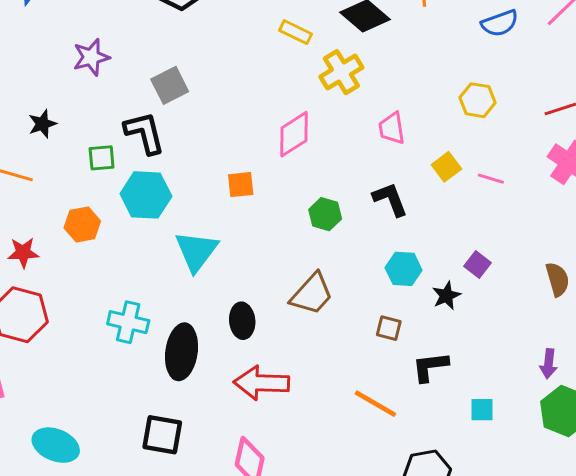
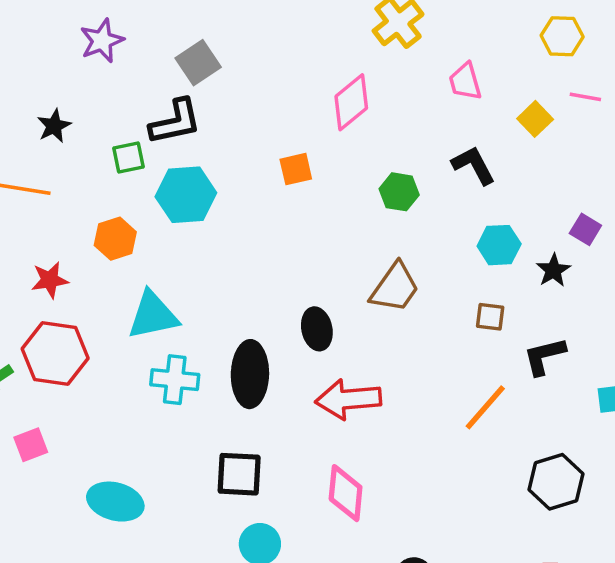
black L-shape: (144, 133) -> (175, 122), turned 99
pink line: (491, 179) -> (585, 97), moved
cyan triangle: (196, 251) -> (153, 315), moved, turned 48
cyan cross: (128, 322) -> (175, 380), moved
orange line: (375, 404) -> (485, 407), turned -72

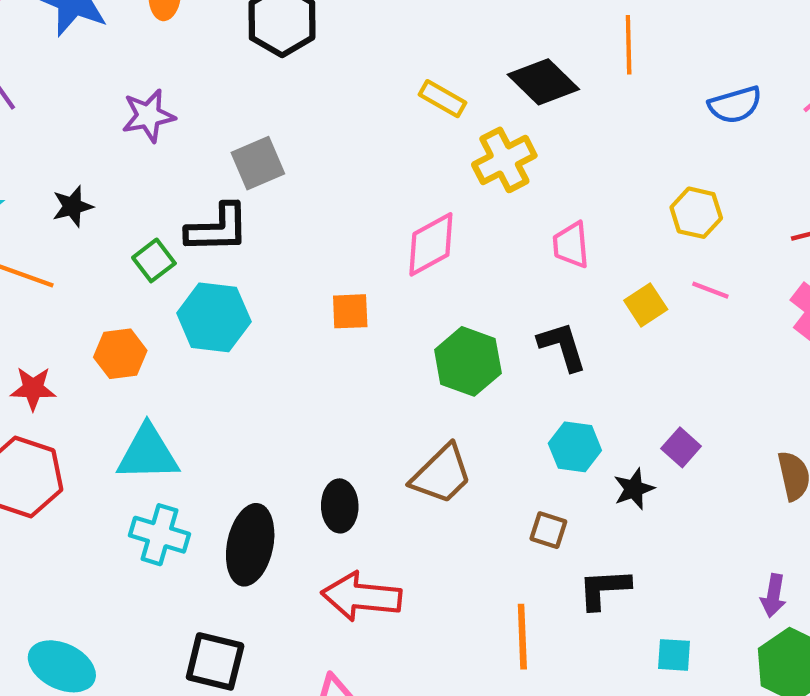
green square: (128, 158) -> (154, 260), turned -36
green hexagon: (399, 192) -> (468, 361), size x1.4
orange line: (485, 407) -> (522, 637), turned -54

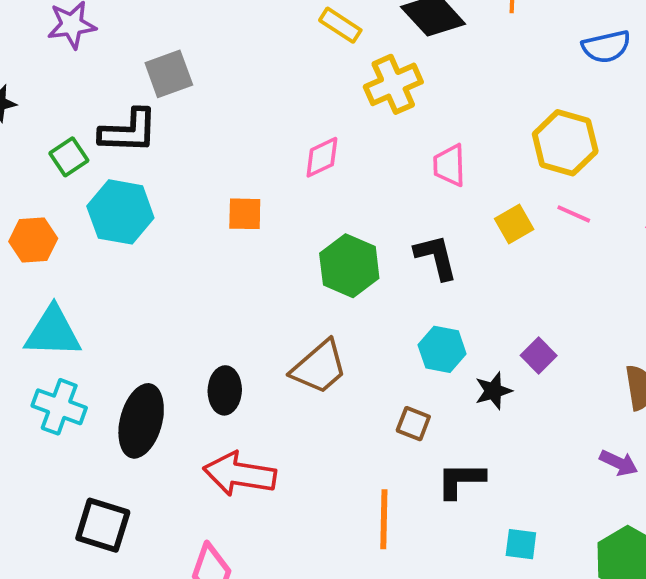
yellow hexagon: (696, 213) -> (565, 143), size x1.4
pink diamond: (431, 244) -> (322, 157), size x0.7
purple arrow: (773, 596) -> (619, 463), moved, turned -78

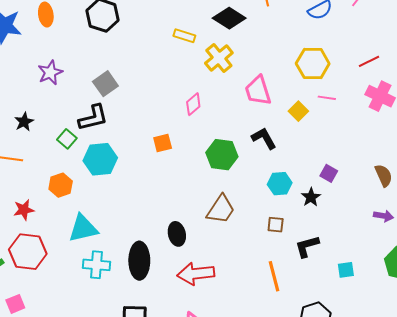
pink trapezoid: (449, 165) -> (258, 91), size x1.4

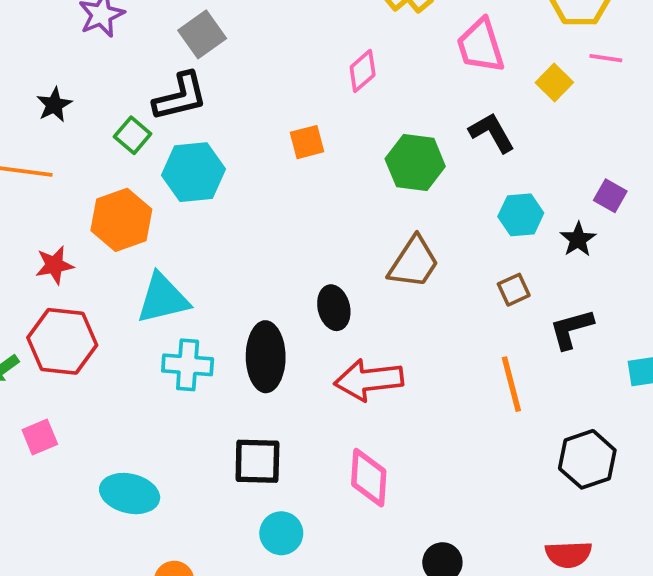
orange hexagon: (61, 185) -> (121, 220), size x1.4
brown square: (276, 225) -> (514, 290), turned -30

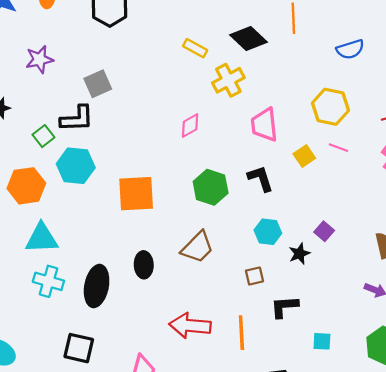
orange square: (307, 142) -> (136, 194), moved, size x1.8
red arrow: (369, 380) -> (190, 326), moved

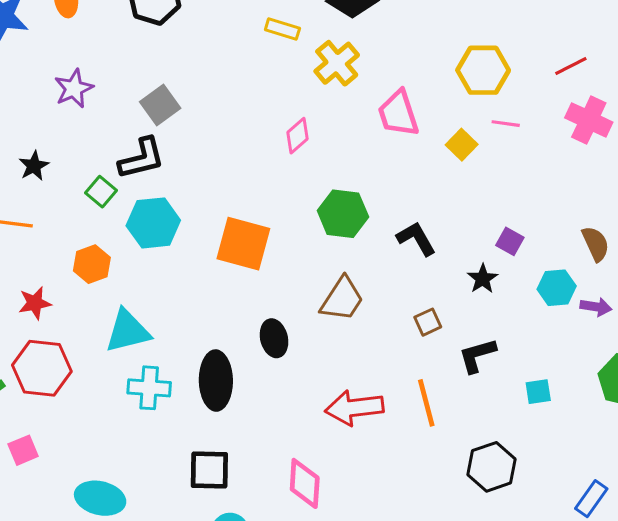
black L-shape: (261, 179) -> (416, 239), moved
orange hexagon: (26, 186) -> (92, 264), size x0.7
orange square: (136, 194) -> (243, 244), turned 30
cyan hexagon: (268, 232) -> (557, 288), moved

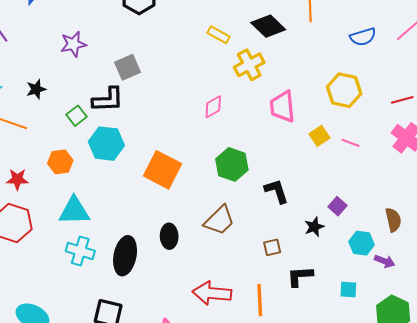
pink line: (506, 124) -> (351, 143), moved
cyan square: (538, 392) -> (348, 290), moved

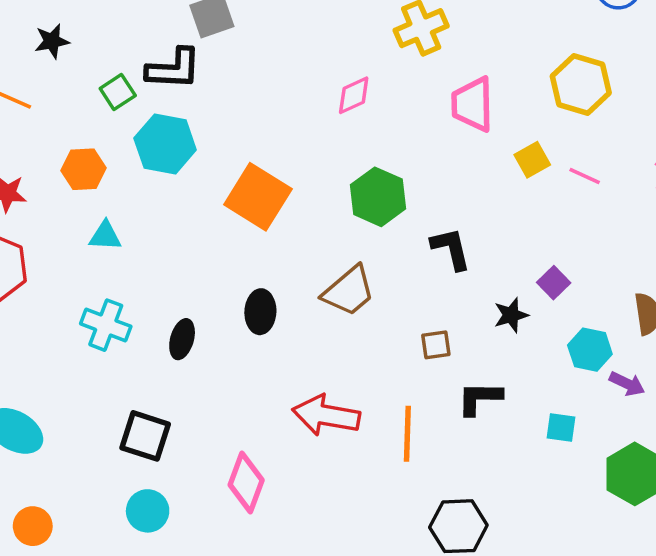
cyan triangle: (74, 211) -> (105, 236), moved, size x0.6
black ellipse: (125, 256) -> (182, 339), size x0.6

